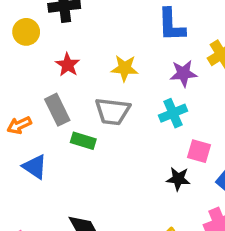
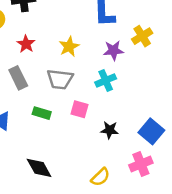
yellow star: (125, 68) -> (69, 47), turned -30
green rectangle: (83, 141) -> (42, 113), moved
pink square: (199, 151) -> (80, 109), moved

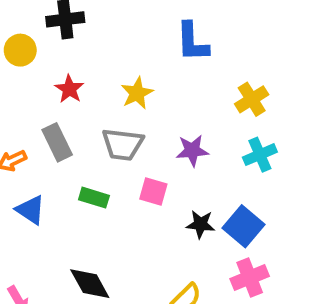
yellow cross: (142, 36) -> (252, 99), moved
purple star: (113, 50) -> (192, 150), moved
cyan cross: (106, 80) -> (260, 155), moved
blue square: (151, 131) -> (243, 226), moved

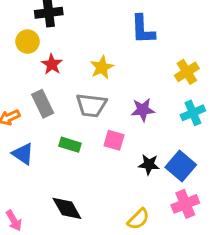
yellow circle: (20, 50) -> (28, 42), moved

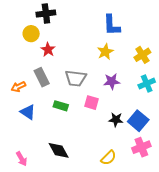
yellow star: (102, 67) -> (105, 52), moved

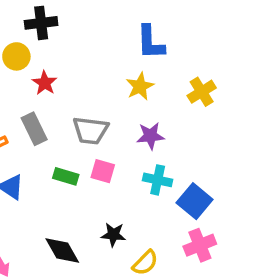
cyan cross: (147, 84) -> (158, 180), moved, turned 35
pink square: (92, 103) -> (103, 171), moved
black star: (116, 120) -> (113, 235), moved

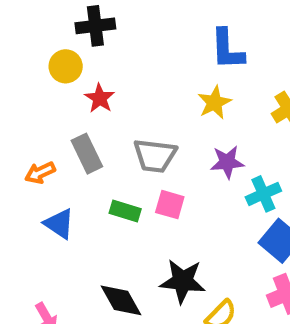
cyan cross: (158, 180) -> (263, 194), moved, turned -36
black star: (113, 235) -> (183, 281), size x1.5

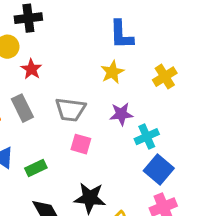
green rectangle: (125, 211) -> (36, 168), moved, turned -42

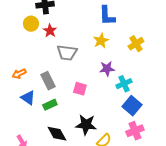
red star: (31, 69) -> (50, 31), moved
gray rectangle: (22, 108) -> (48, 81), moved
gray trapezoid: (70, 110) -> (67, 53), moved

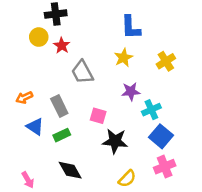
gray trapezoid: (67, 53) -> (82, 72), turned 55
black star: (86, 125) -> (115, 141), moved

